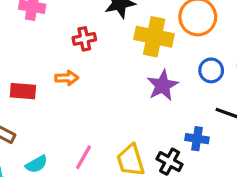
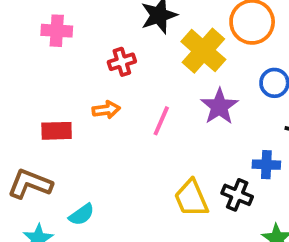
yellow cross: (154, 37) -> (203, 51), turned 36
pink line: (83, 157) -> (161, 121), moved

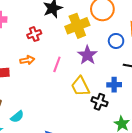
yellow cross: (203, 51) -> (77, 26), turned 30
yellow trapezoid: (191, 198) -> (80, 86), moved

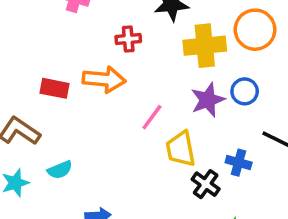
blue circle: (116, 41) -> (245, 91), moved
orange arrow: (27, 60) -> (104, 79), size x1.6
pink line: (57, 64) -> (152, 117), moved

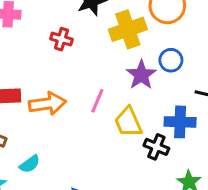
red cross: (128, 39) -> (61, 39), turned 35
orange arrow: (104, 79) -> (47, 104), moved
blue cross: (239, 163) -> (180, 122), size x1.4

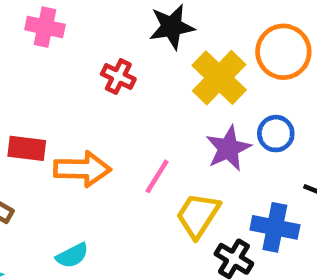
yellow cross: (128, 29) -> (219, 78), turned -36
yellow trapezoid: (128, 122) -> (198, 215), turned 48
cyan semicircle: (30, 164) -> (72, 255), moved

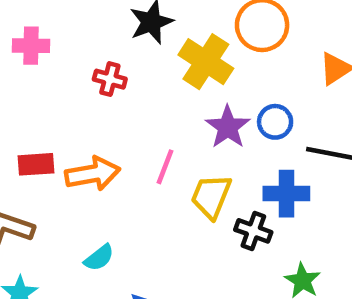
blue circle: (276, 134) -> (275, 122), moved

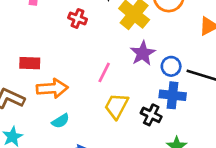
blue circle: (275, 122) -> (171, 66), moved
orange arrow: (93, 174) -> (52, 88), moved
yellow trapezoid: (211, 196) -> (116, 106), moved

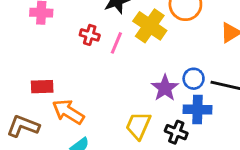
purple star: (143, 53) -> (165, 88), moved
pink line: (104, 72) -> (116, 43), moved
orange arrow: (52, 88) -> (68, 112), turned -140

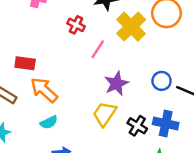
pink line: (116, 43) -> (98, 49), moved
purple star: (165, 88) -> (116, 84), moved
blue cross: (198, 109) -> (166, 124), moved

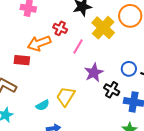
orange arrow: (44, 90) -> (39, 43), moved, turned -60
yellow trapezoid: (105, 114) -> (66, 96), moved
black cross: (137, 126) -> (112, 90), moved

